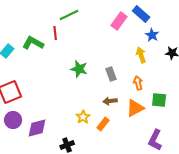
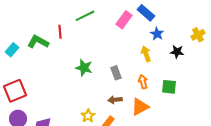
green line: (69, 15) -> (85, 16), moved
green square: (159, 100) -> (169, 87), moved

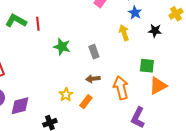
red line: (60, 32) -> (38, 24), moved
orange arrow: (143, 82) -> (121, 88), moved, size x1.6
orange triangle: (140, 107) -> (158, 86), moved

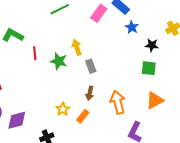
red line: (38, 24) -> (35, 53), moved
yellow arrow: (124, 33) -> (77, 47), moved
green square: (147, 66) -> (149, 68), moved
brown arrow: (93, 79) -> (90, 93), turned -72

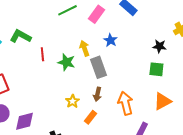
pink rectangle: (99, 13) -> (96, 14), moved
blue star: (132, 27) -> (110, 40), moved
gray rectangle: (91, 66) -> (98, 67), size x1.5
yellow star: (63, 109) -> (72, 101), moved

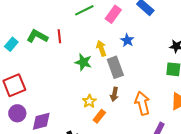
red line: (42, 54) -> (59, 36), moved
orange rectangle: (90, 117) -> (99, 116), moved

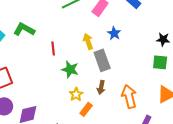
red line: (59, 36) -> (53, 48), moved
green star: (83, 62) -> (70, 69), moved

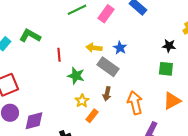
blue star: (114, 33) -> (120, 48), moved
yellow arrow: (88, 41) -> (94, 48), turned -63
gray rectangle: (102, 60) -> (108, 67), turned -35

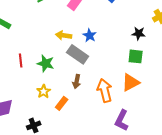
red line: (59, 55) -> (21, 60), moved
yellow star: (82, 101) -> (44, 91), moved
orange triangle: (172, 101) -> (131, 82), moved

